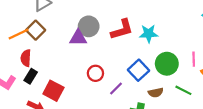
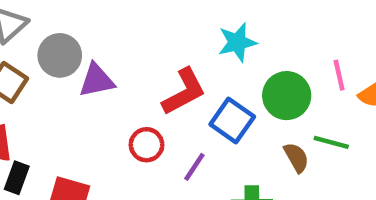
gray circle: (89, 26) -> (60, 55), moved
red L-shape: (122, 29) -> (184, 92), moved
brown semicircle: (156, 93) -> (296, 157), moved, turned -96

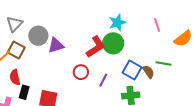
pink line: (339, 75) -> (157, 25), moved
green circle: (287, 96) -> (113, 43), moved
blue square: (232, 120) -> (132, 70), moved

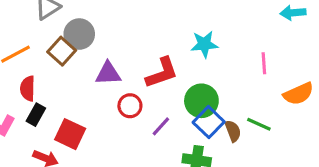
green circle: (113, 43) -> (201, 101), moved
purple triangle: (56, 45) -> (108, 73), moved
brown square: (16, 50) -> (62, 51), moved

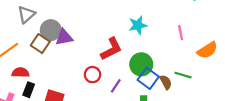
purple triangle: (108, 73) -> (64, 37), moved
red semicircle: (28, 88) -> (20, 73), turned 98

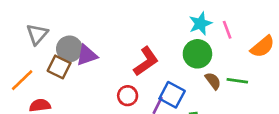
cyan star: (138, 25) -> (200, 24), moved
green circle: (141, 64) -> (197, 54), moved
blue square: (148, 78) -> (172, 95), moved
brown semicircle: (166, 82) -> (213, 81), moved

